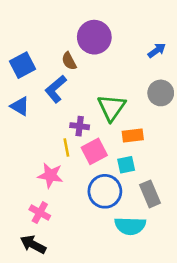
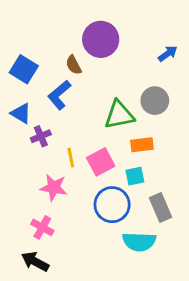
blue square: (23, 65) -> (24, 69), turned -30
gray circle: (161, 93) -> (155, 101), moved
green triangle: (112, 108) -> (119, 115), turned 44
purple cross: (80, 126) -> (41, 136), moved, turned -30

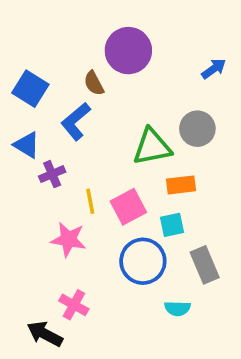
pink cross: (42, 227) -> (74, 305), moved
cyan semicircle: (139, 242) -> (177, 308), size x0.6

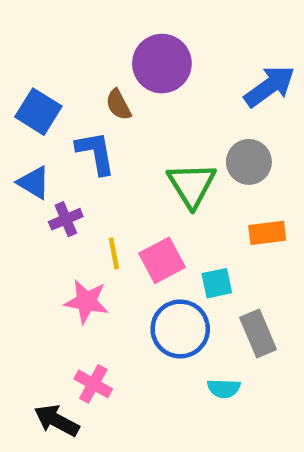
blue arrow: (214, 69) -> (269, 86), size x1.6
blue L-shape: (76, 121) -> (96, 153), turned 120
green triangle: (152, 147) -> (192, 185), turned -51
orange rectangle: (181, 185) -> (267, 233), moved

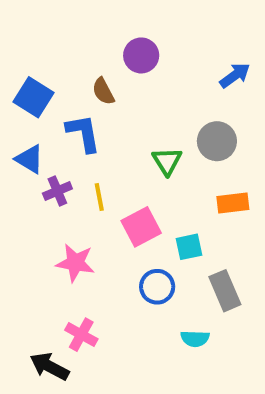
purple circle: (162, 64) -> (141, 55), size x0.7
blue arrow: (269, 86) -> (235, 75), size x0.7
green triangle: (192, 185) -> (167, 161), size x0.7
yellow line: (114, 253) -> (99, 197), moved
blue circle: (180, 329) -> (157, 287), size x0.7

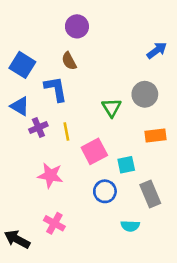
purple circle: (141, 55) -> (77, 26), moved
black arrow: (49, 366) -> (17, 239), moved

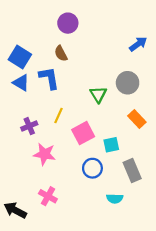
blue triangle: (20, 106) -> (21, 83), moved
purple cross: (38, 128) -> (29, 126), moved
yellow line: (66, 132) -> (59, 116), turned 35
orange rectangle: (155, 135) -> (137, 119), turned 54

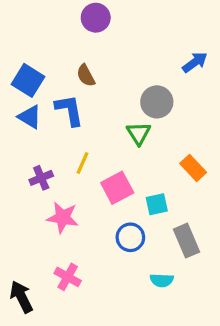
purple circle: (68, 23) -> (96, 18), moved
gray circle: (128, 83) -> (157, 102), moved
black arrow: (15, 210) -> (21, 297), turned 35

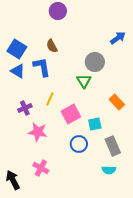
cyan semicircle: (162, 280) -> (109, 170), moved

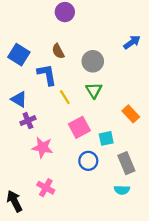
gray circle: (95, 62) -> (93, 61), moved
blue triangle: (18, 71) -> (19, 99), moved
yellow line: (50, 99) -> (65, 97), moved, turned -56

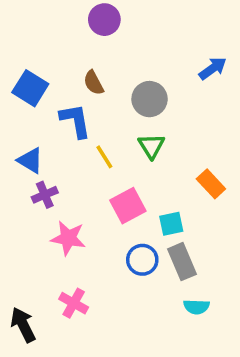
gray rectangle: (126, 163) -> (182, 262), moved

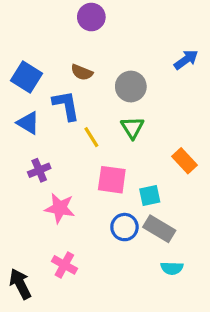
brown semicircle: (94, 83) -> (82, 72), turned -40
blue triangle: (30, 160) -> (28, 123), moved
pink square: (128, 206) -> (112, 180), turned 36
gray rectangle: (182, 262) -> (159, 229), turned -36

